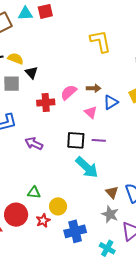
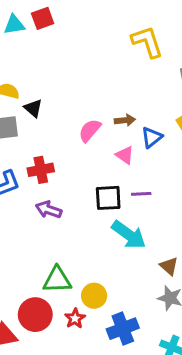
yellow L-shape: (100, 41) -> (147, 42), moved
red cross: (46, 102) -> (41, 170), moved
green triangle: (34, 193) -> (57, 280), size x1.5

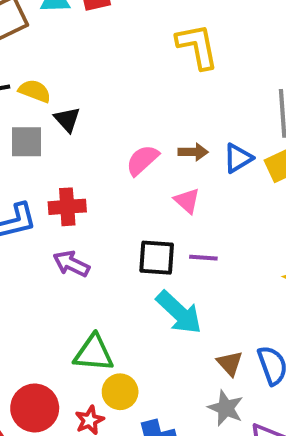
yellow L-shape: (147, 42) -> (197, 46), moved
blue triangle: (152, 137) -> (238, 158), moved
green triangle: (57, 280) -> (94, 353), moved

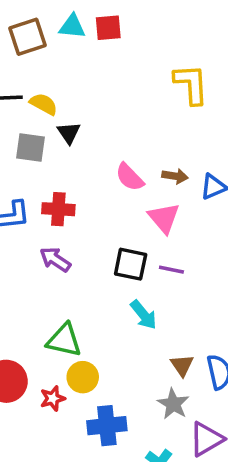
pink semicircle: (142, 160) -> (130, 177), turned -100
pink triangle: (187, 201) -> (164, 218), size x1.4
cyan arrow: (179, 312) -> (144, 315), size x0.7

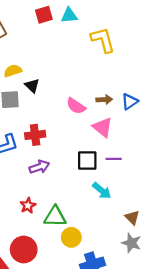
cyan triangle: (72, 26) -> (69, 15), moved
yellow semicircle: (44, 104) -> (13, 71), turned -36
purple arrow: (55, 259) -> (39, 167), turned 138
red star: (53, 398) -> (28, 206), moved

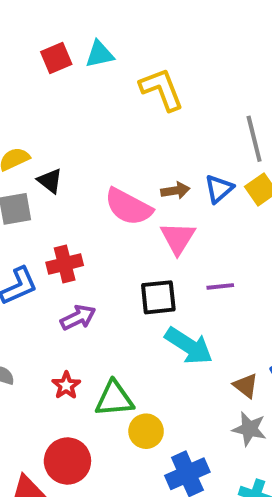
pink semicircle: (76, 106) -> (128, 207), size x1.4
pink triangle: (103, 127) -> (178, 238), turned 30
purple line: (114, 159) -> (220, 286), moved
cyan arrow: (102, 191) -> (189, 346), size x1.4

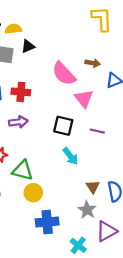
black triangle: (50, 181) -> (28, 46), turned 40
brown arrow: (175, 191) -> (93, 63), moved
pink triangle: (178, 238) -> (84, 99), turned -30
cyan arrow: (189, 346) -> (70, 156), size x0.7

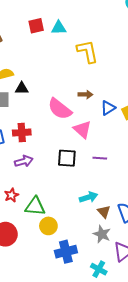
black triangle: (28, 46) -> (22, 88), turned 32
cyan arrow: (70, 156) -> (88, 197), moved, turned -60

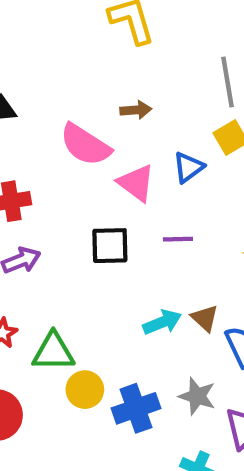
blue triangle: (108, 108) -> (188, 167), moved
brown triangle: (104, 212) -> (205, 318), moved
blue cross: (66, 252) -> (136, 408), moved

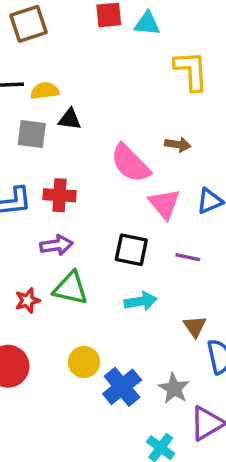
cyan arrow: (162, 322) -> (141, 301), moved
green triangle: (53, 352) -> (70, 288), moved
blue cross: (136, 408) -> (122, 387), turned -33

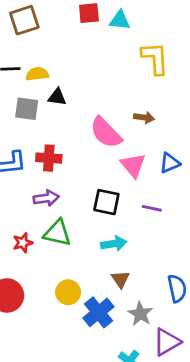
brown triangle: (195, 326) -> (120, 279), moved

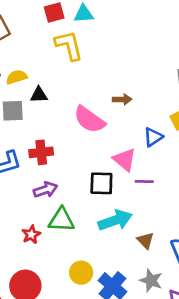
yellow L-shape: (155, 58) -> (69, 45), moved
pink triangle: (133, 165) -> (125, 160), moved
cyan arrow: (114, 244) -> (115, 220), size x1.4
brown triangle: (120, 279) -> (145, 240), moved

